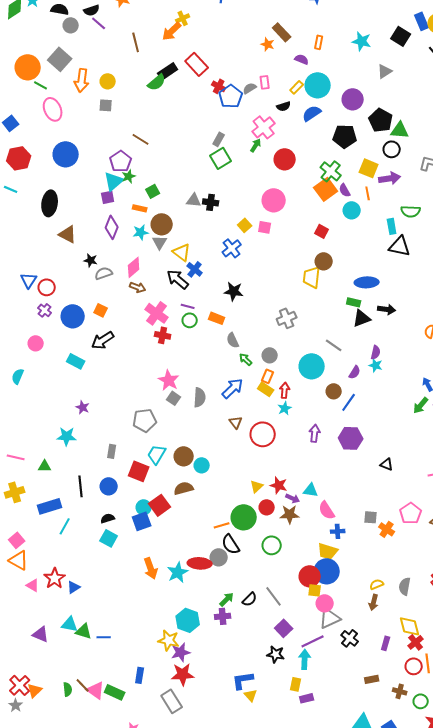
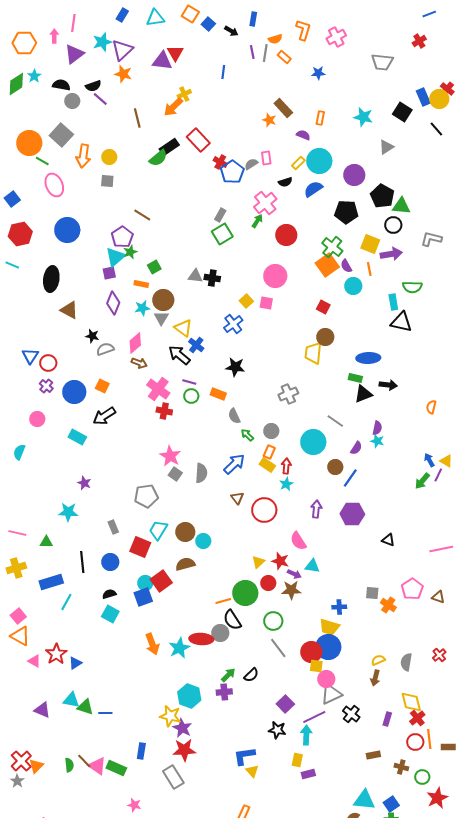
gray rectangle: (112, 451) -> (113, 527), turned -32
pink semicircle: (327, 510) -> (298, 541), moved
gray line: (274, 596) -> (278, 648), moved
purple star: (181, 652) -> (182, 728), turned -30

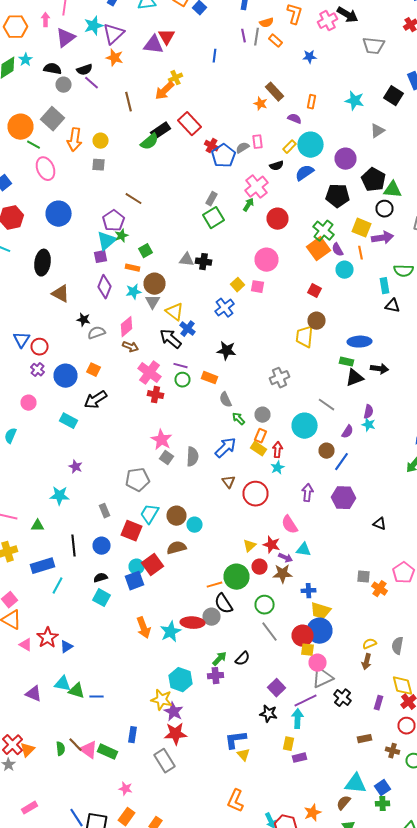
black arrow: (231, 31) -> (348, 15), moved, size x1.5
black triangle: (401, 322) -> (392, 306), size x0.7
blue cross: (339, 607) -> (308, 591), moved

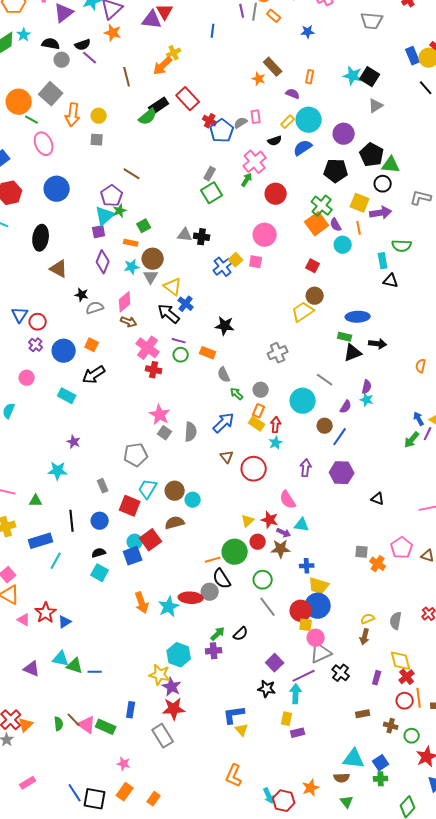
black square: (394, 96) -> (370, 77), moved
blue cross: (224, 308) -> (223, 267), moved
yellow trapezoid: (304, 337) -> (303, 312), turned 50
brown semicircle: (344, 803) -> (342, 778), turned -133

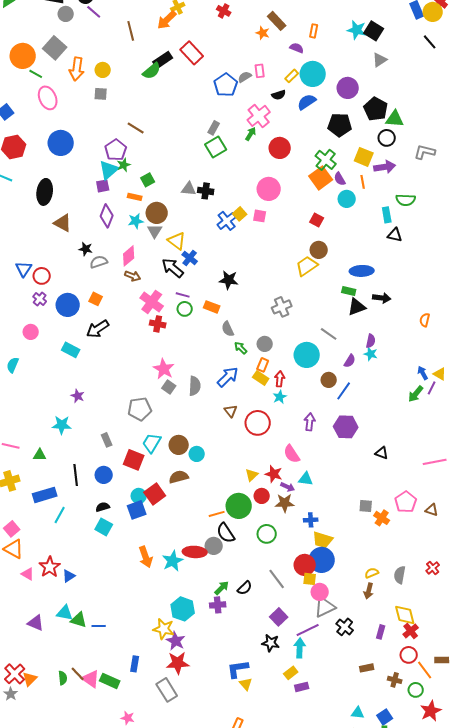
red cross: (210, 121) -> (224, 11), moved
gray line: (268, 607) -> (277, 579), moved
orange line: (419, 698) -> (425, 670), moved, turned -30
yellow rectangle: (287, 719) -> (291, 673), turned 40
cyan triangle: (354, 759) -> (358, 713), size x0.6

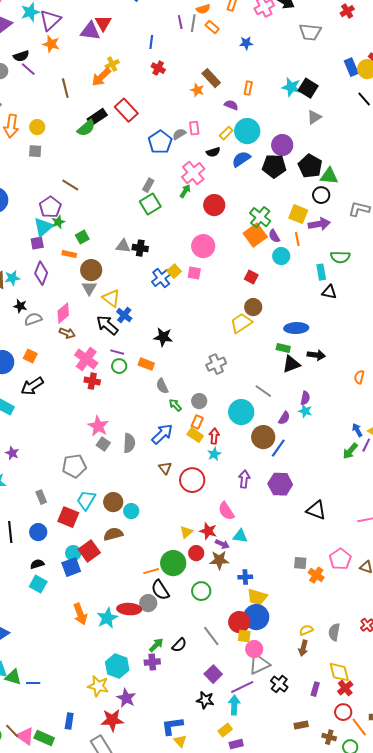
black pentagon: (340, 125) -> (274, 166), moved
cyan star: (136, 221) -> (12, 278), moved
brown circle: (329, 380) -> (263, 437), size x1.5
black triangle: (382, 453) -> (316, 510), size x1.5
purple star: (176, 641) -> (126, 698), moved

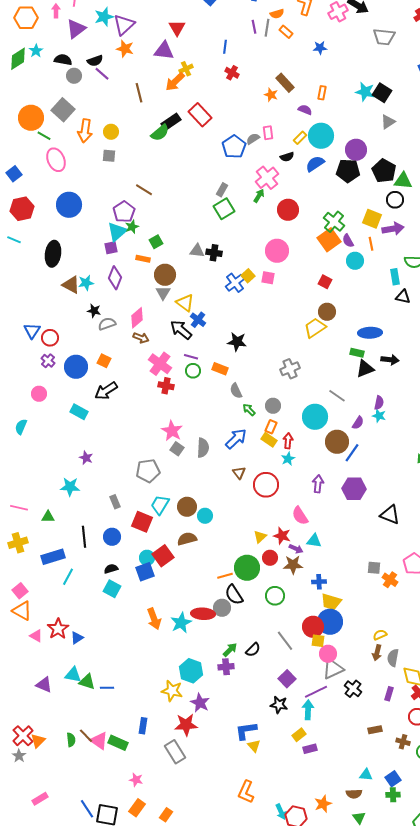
purple triangle: (90, 31) -> (164, 51), moved
gray semicircle: (334, 632) -> (393, 658), moved

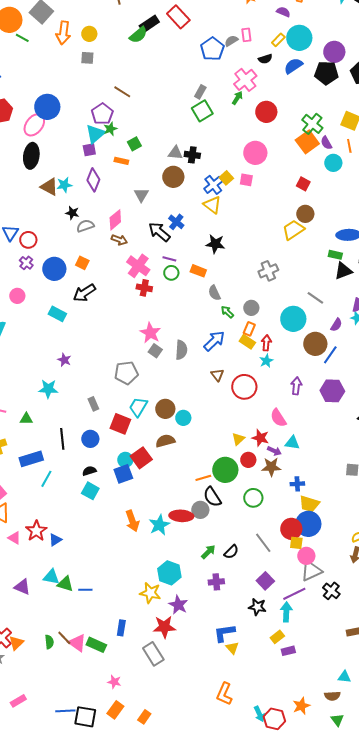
pink ellipse: (56, 160) -> (34, 125), moved, turned 60
brown circle: (165, 275) -> (173, 177), moved
yellow triangle: (185, 303) -> (212, 205), moved
purple cross: (226, 667) -> (216, 582), moved
blue line: (87, 809) -> (65, 711), turned -60

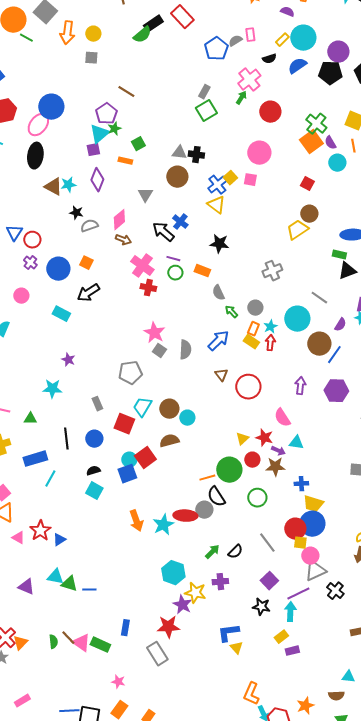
cyan star: (266, 361) -> (270, 327), moved
yellow star: (150, 593) -> (195, 593), moved
orange L-shape: (224, 694) -> (251, 694), moved

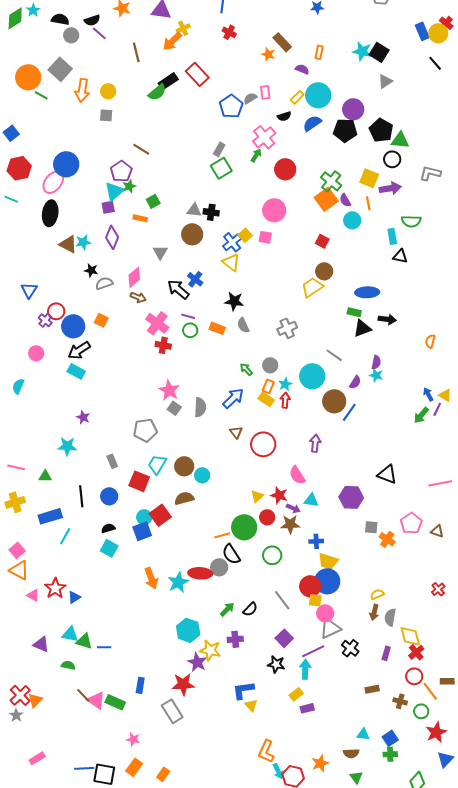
red circle: (32, 240) -> (56, 311), moved
black arrow: (88, 293) -> (79, 350), moved
gray semicircle: (218, 293) -> (243, 325), moved
purple hexagon: (336, 391) -> (351, 497), moved
green semicircle: (53, 642) -> (68, 665), moved, turned -72

